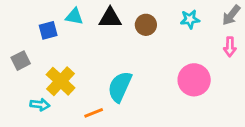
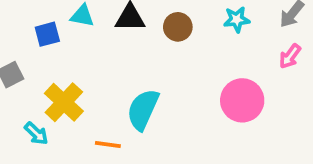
pink arrow: (230, 47) -> (290, 56), turned 36
cyan arrow: (40, 105) -> (36, 133), turned 36
orange line: (94, 113) -> (108, 145), turned 30

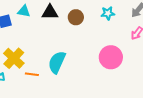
orange line: (108, 145) -> (32, 74), moved

